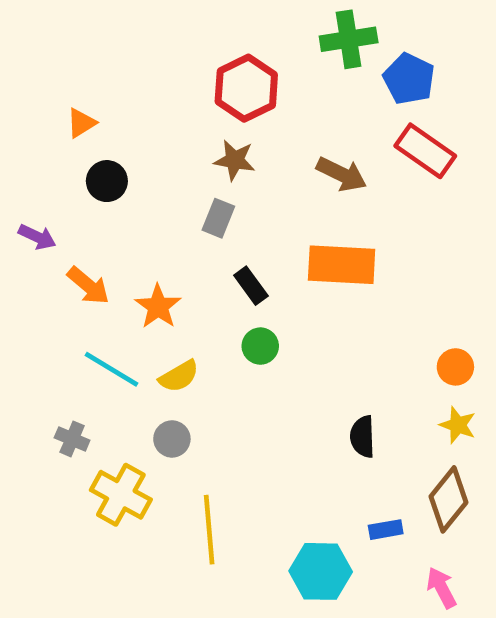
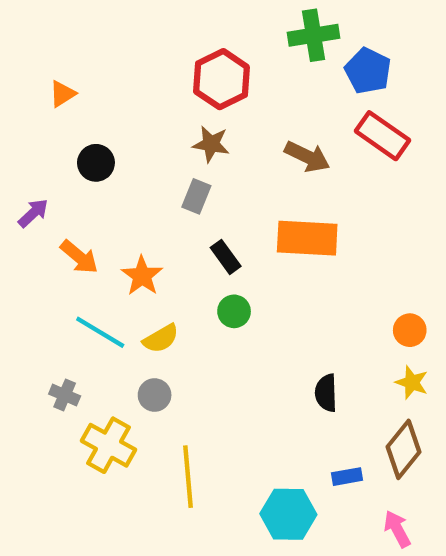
orange triangle: (81, 123) -> (63, 94), moved
purple arrow: (37, 237) -> (33, 213), turned -68

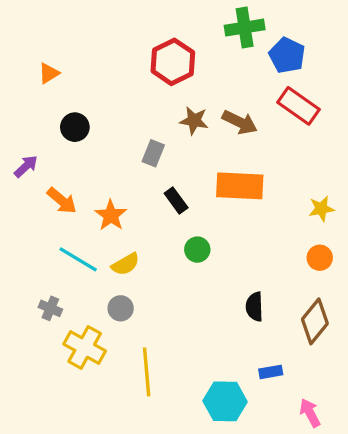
brown star: (211, 144) -> (194, 121), moved
green circle: (234, 311) -> (197, 250), moved
yellow star: (412, 382) -> (321, 209), moved, turned -30
brown diamond: (403, 449) -> (315, 321), moved

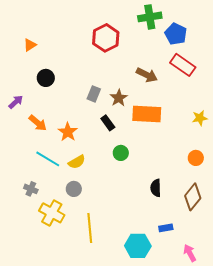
brown star: (194, 121) -> (119, 98), moved, turned 30
yellow star: (321, 209) -> (200, 118), moved

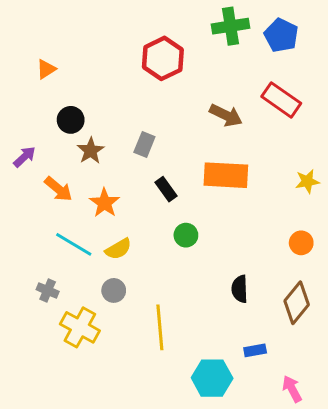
blue pentagon: (176, 34) -> (281, 35), moved
brown star: (119, 98) -> (91, 151), moved
yellow line: (90, 228) -> (160, 327), moved

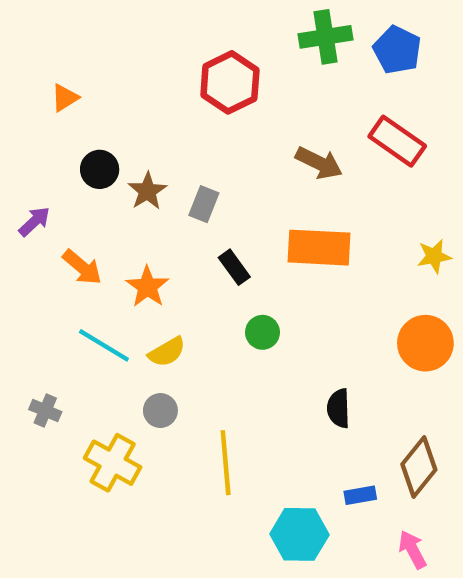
brown star: (91, 151) -> (147, 191), moved
orange circle: (301, 243) -> (425, 343), size x1.6
gray cross: (48, 290) -> (45, 411), moved
brown diamond: (297, 303) -> (419, 467), moved

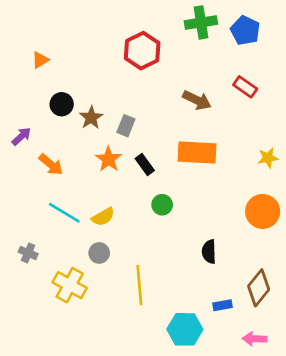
red rectangle: (397, 141) -> (245, 87), size x0.7
orange star: (147, 287) -> (109, 159), moved
pink arrow: (412, 550) -> (255, 339), turned -60

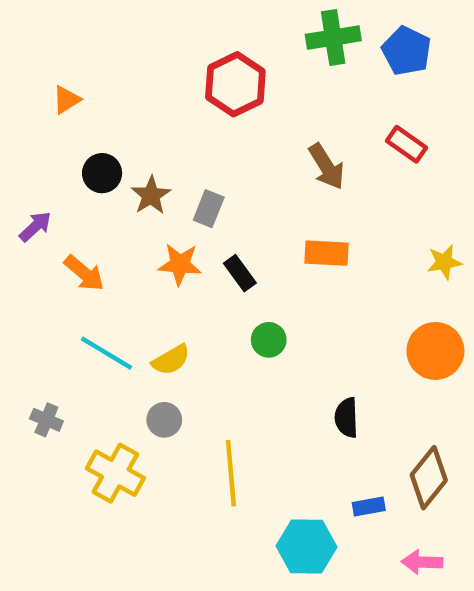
brown arrow: (197, 100) -> (327, 166), turned 32
orange rectangle: (197, 152) -> (327, 253), size x0.7
orange star: (109, 159) -> (180, 264), turned -30

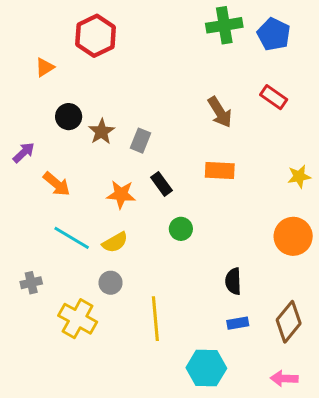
red hexagon: (235, 84) -> (96, 36), moved
orange star: (180, 264) -> (121, 194), moved
gray cross: (46, 420) -> (31, 283), turned -36
blue rectangle: (369, 507) -> (238, 323), moved

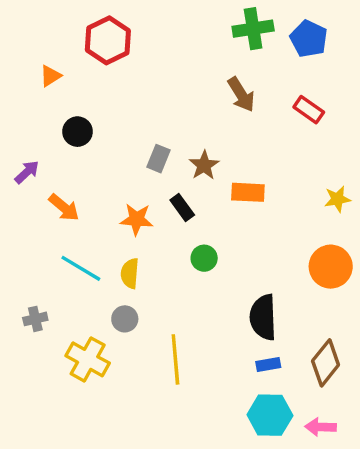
brown arrow: (220, 112) -> (241, 94), moved
brown star: (102, 132) -> (204, 165), moved
yellow semicircle: (115, 242) -> (130, 273), turned 125
black semicircle: (233, 281) -> (263, 317), size x1.5
cyan hexagon: (206, 368) -> (270, 415), moved

